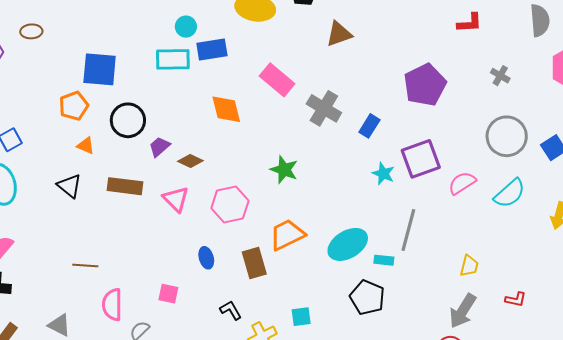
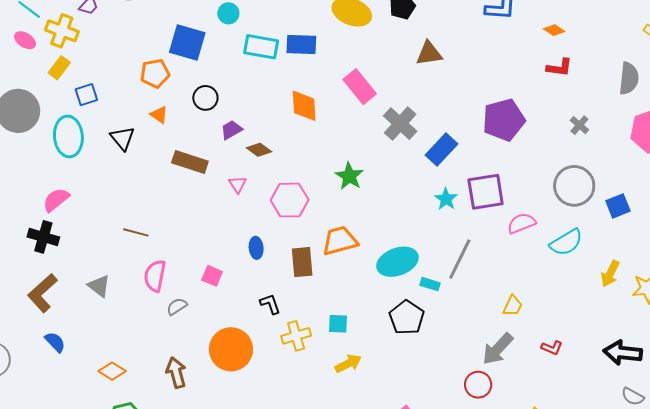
cyan circle: (186, 27) -> (228, 13), moved
black circle: (128, 120) -> (205, 98), size x0.7
blue rectangle: (369, 126) -> (441, 150), size x1.4
black triangle: (69, 186) -> (122, 138), moved
pink triangle: (176, 199) -> (237, 184), size x0.7

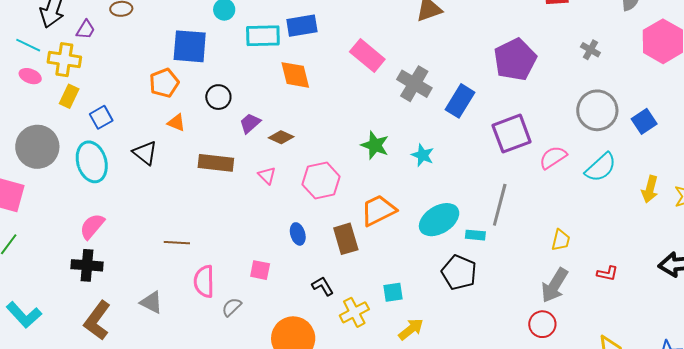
orange diamond: (304, 106) -> (295, 75), moved
cyan star: (446, 199) -> (423, 155), moved

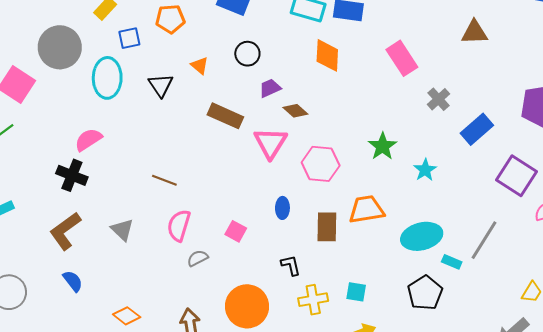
orange pentagon: (164, 83) -> (170, 19), moved
gray cross: (414, 84) -> (438, 99), size x0.7
purple square: (512, 134) -> (516, 176), turned 36
pink triangle: (267, 175) -> (270, 143), size x1.8

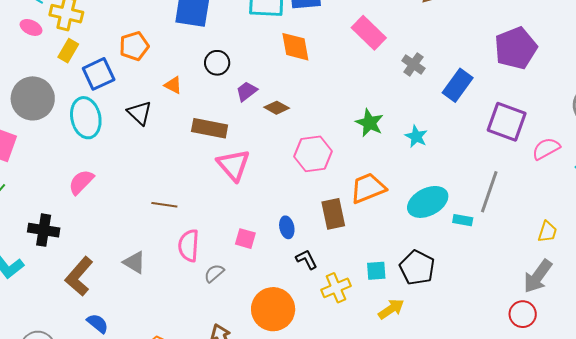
blue square: (129, 38) -> (99, 74), size x1.4
pink triangle: (270, 143) -> (233, 165), moved
black cross: (72, 175) -> (44, 230), moved
blue ellipse: (282, 208) -> (287, 227), moved
black pentagon: (425, 293) -> (417, 268), moved

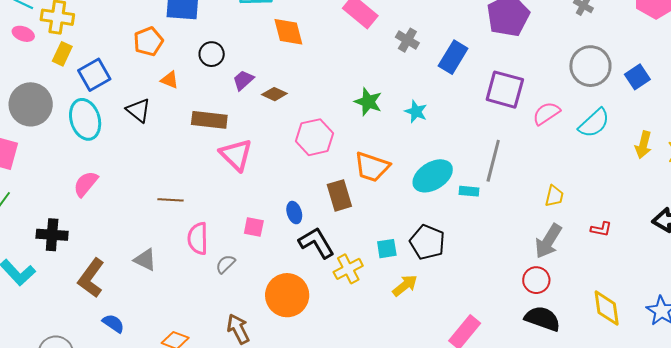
orange pentagon: (134, 46) -> (148, 41), moved
orange trapezoid: (368, 188) -> (372, 167), turned -135
black L-shape: (307, 259) -> (316, 243), size x1.6

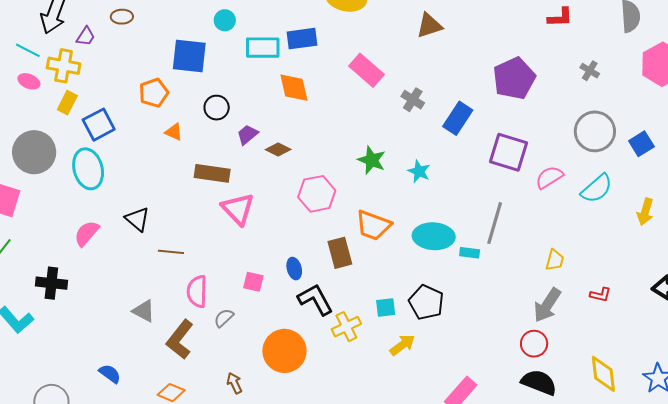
black triangle: (138, 110) -> (137, 219), moved
cyan ellipse: (433, 176) -> (434, 236), turned 33
brown L-shape: (91, 278) -> (180, 339), moved
brown arrow: (238, 329) -> (234, 383), size x0.7

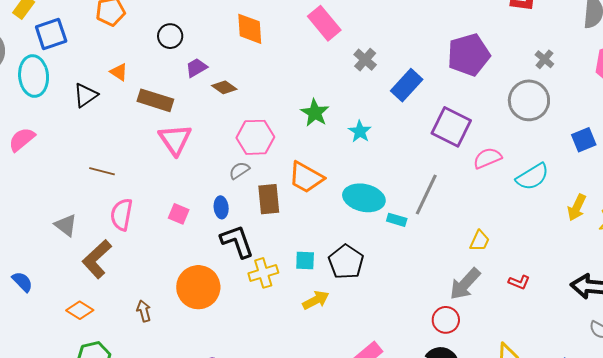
gray circle: (595, 131) -> (529, 100), moved
orange triangle: (174, 132) -> (119, 72), moved
black triangle: (137, 219) -> (86, 95), moved, turned 36
gray semicircle: (224, 318) -> (239, 170), moved

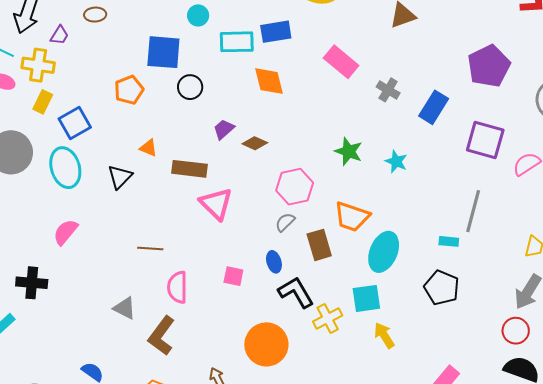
black circle: (170, 36) -> (190, 87), moved
cyan ellipse: (364, 198) -> (384, 252), moved, turned -69
cyan square: (305, 260) -> (366, 298), size x1.4
black pentagon: (346, 262) -> (442, 288), moved
yellow arrow: (316, 300) -> (384, 335), turned -84

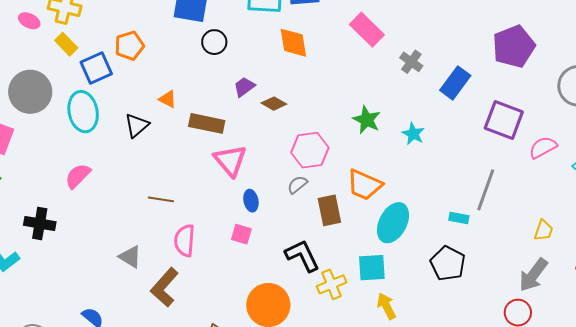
orange pentagon: (129, 90) -> (129, 46), moved
yellow rectangle: (43, 102) -> (66, 44), turned -75
blue ellipse: (274, 262) -> (251, 201), moved

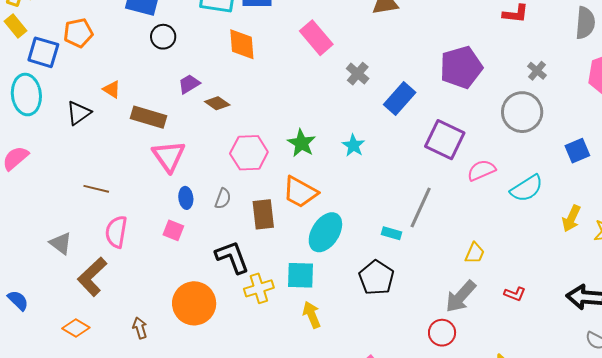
blue square: (96, 68) -> (43, 52), turned 36
green star: (367, 120) -> (301, 143), moved
gray semicircle: (297, 185) -> (223, 199), moved, turned 145

